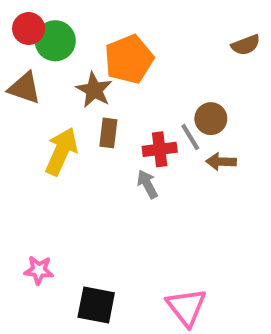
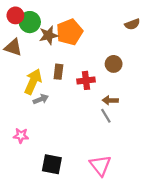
brown star: (94, 90) -> (49, 35), moved, turned 30
gray line: (190, 137) -> (106, 116), moved
brown arrow: (221, 162) -> (110, 100), moved
gray arrow: (147, 184) -> (41, 99), moved, turned 96
pink star: (39, 270) -> (21, 136), moved

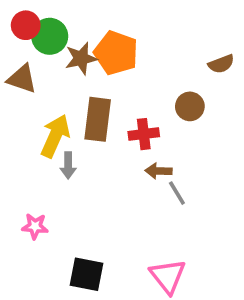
brown semicircle: (132, 24) -> (221, 64), moved
orange pentagon: (69, 32) -> (116, 53), turned -30
brown rectangle: (58, 72) -> (98, 119), size x1.6
gray arrow: (41, 99) -> (68, 165), turned 112
brown arrow: (110, 100) -> (159, 171), moved

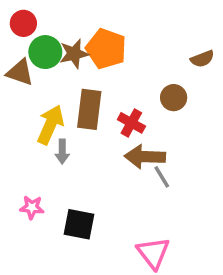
green circle: (50, 36) -> (45, 52), moved
red cross: (144, 134) -> (131, 123), turned 36
brown arrow: (159, 171) -> (145, 157), size x1.6
black square: (87, 274) -> (79, 224), moved

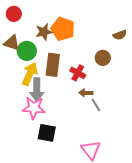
green circle: (45, 52) -> (27, 51), moved
gray arrow: (62, 152) -> (37, 90), size x1.6
brown arrow: (145, 157) -> (86, 93), size x0.6
pink star: (32, 207) -> (34, 108), moved, size x1.6

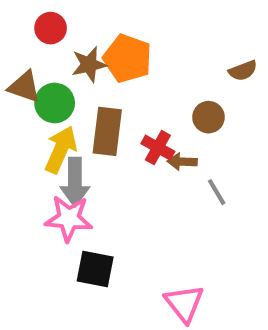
red circle: (14, 14) -> (51, 28), moved
brown arrow: (86, 93) -> (182, 162), moved
gray line: (96, 105) -> (217, 192), moved

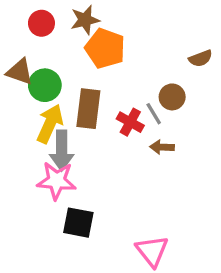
brown star: (89, 65) -> (85, 20), moved
brown arrow: (182, 162) -> (162, 147), moved
gray line: (217, 192) -> (154, 114), moved

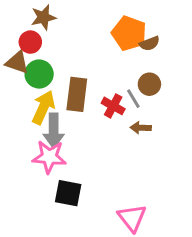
brown star: (85, 20) -> (43, 17), moved
red circle: (41, 23) -> (30, 42), moved
orange pentagon: (105, 48) -> (129, 33), moved
brown semicircle: (201, 58) -> (149, 43), moved

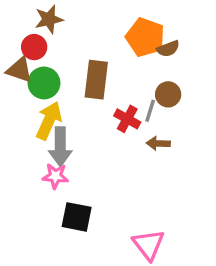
brown rectangle: (77, 94) -> (96, 80), moved
gray line: (133, 99) -> (150, 111), turned 48
pink star: (49, 157) -> (55, 176), size x0.7

